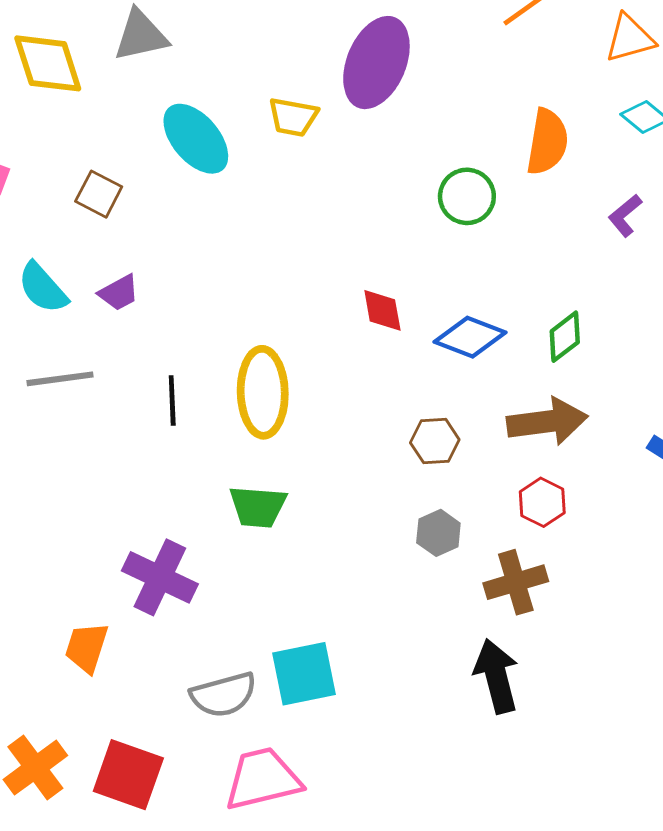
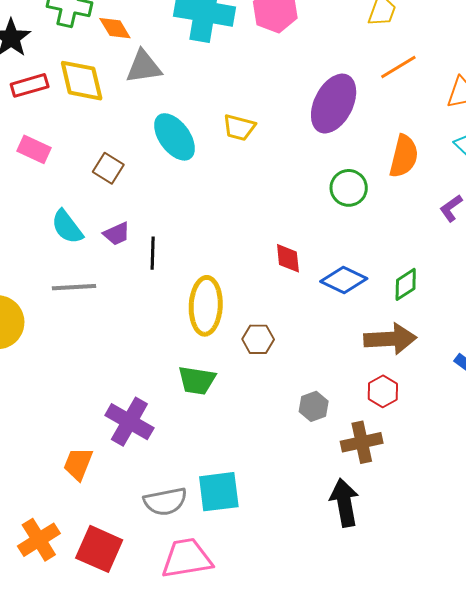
purple ellipse: (376, 63) -> (334, 104), moved
black line: (172, 401) -> (153, 253), moved
brown hexagon: (435, 441) -> (258, 339), moved

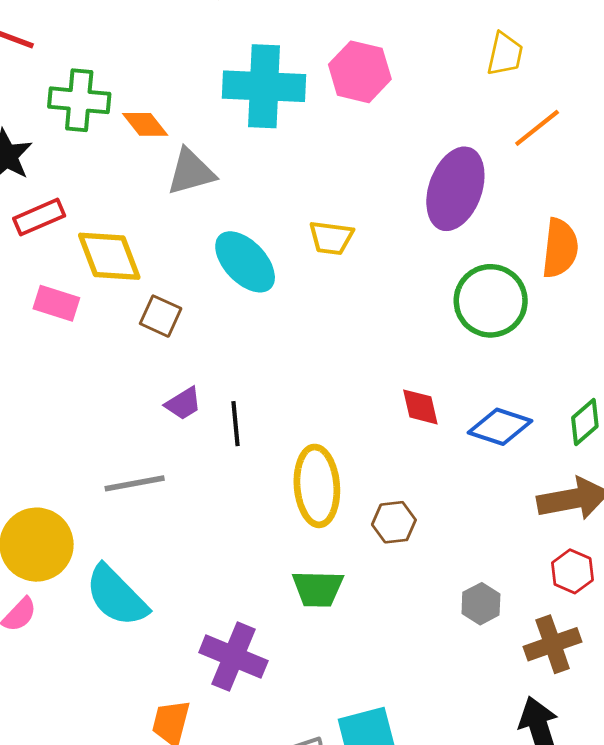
yellow diamond: (82, 81) -> (109, 256), moved
green circle: (349, 188) -> (491, 301), size x1.4
cyan semicircle: (67, 227) -> (116, 596), moved, size x1.4

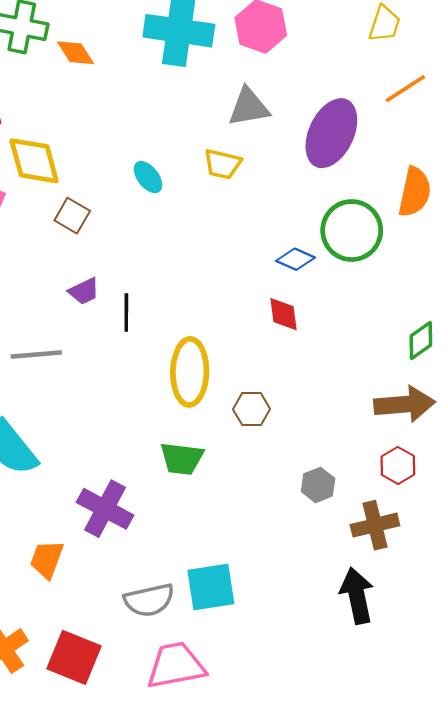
gray triangle: (191, 172) -> (249, 107), moved
cyan ellipse: (245, 262) -> (148, 177), size x0.6
blue diamond: (500, 427) -> (295, 259), moved, size x0.7

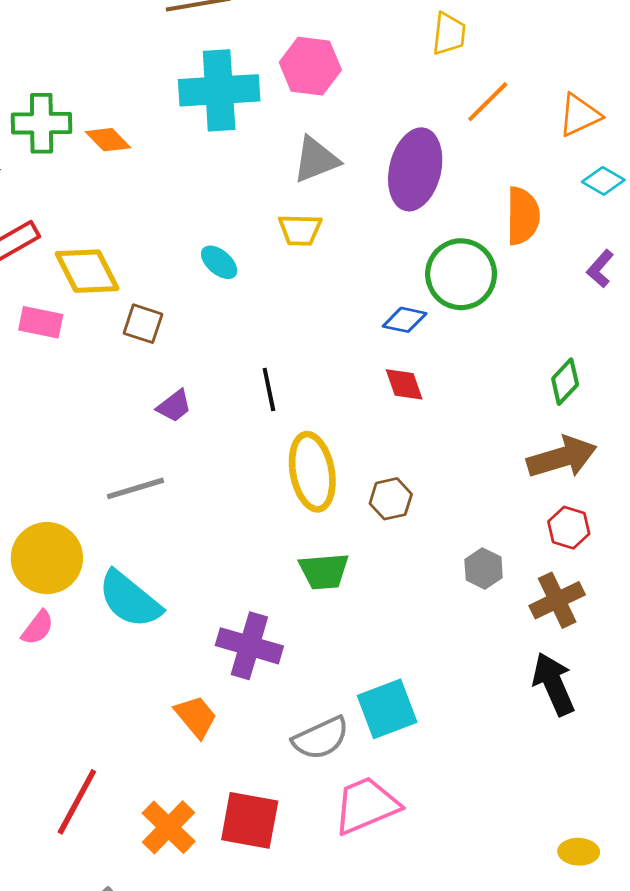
black line: (126, 313) -> (269, 389), moved
orange trapezoid: (47, 559) -> (196, 717), turned 132

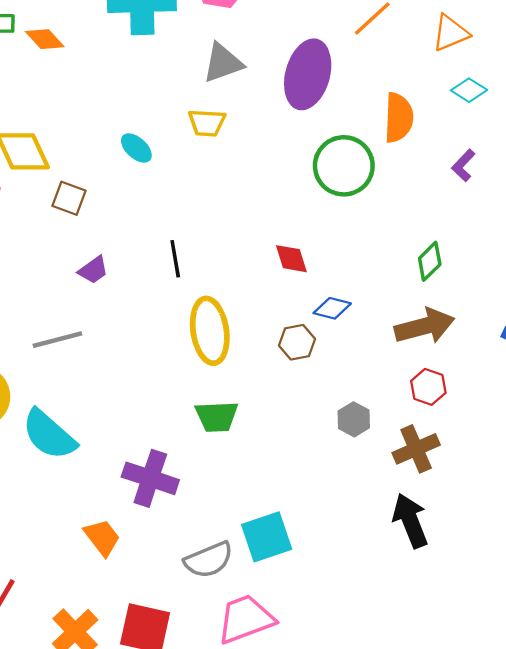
blue diamond: (405, 320) -> (332, 308), moved
brown hexagon: (391, 499) -> (297, 342), moved

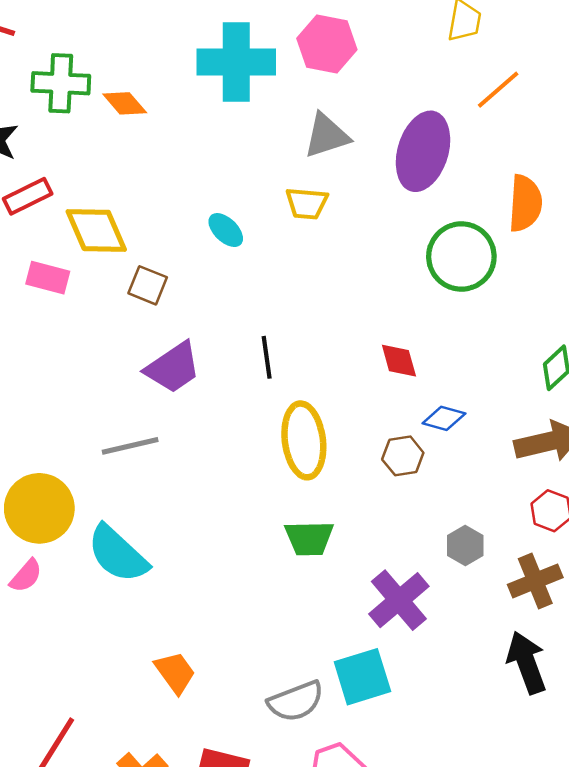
purple trapezoid: (93, 270) -> (173, 368), size x1.6
purple cross: (150, 478) -> (399, 600), moved, turned 30

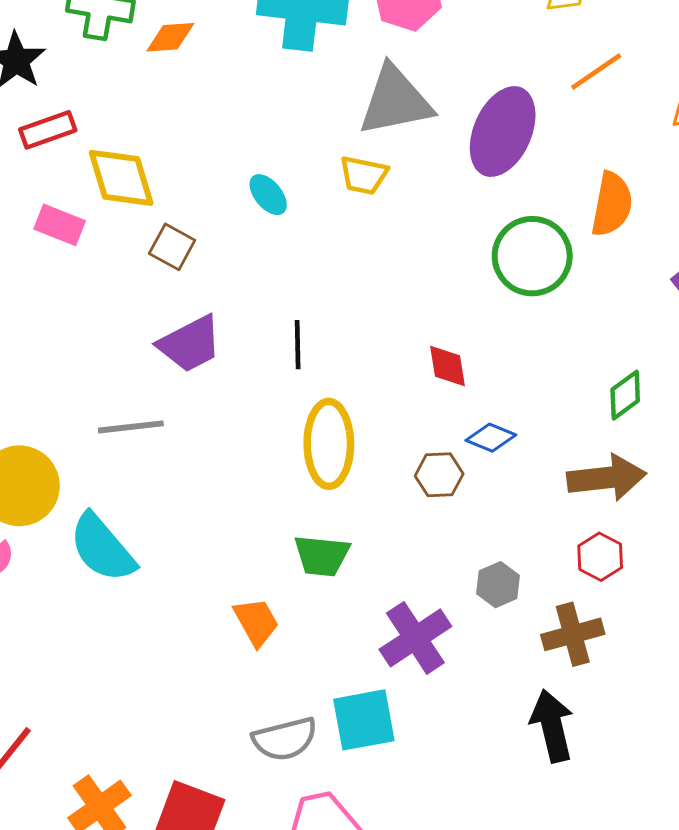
orange diamond: (125, 103) -> (170, 37), turned -60
gray triangle: (327, 136) -> (395, 101), size x1.4
orange trapezoid: (175, 672) -> (256, 622), moved

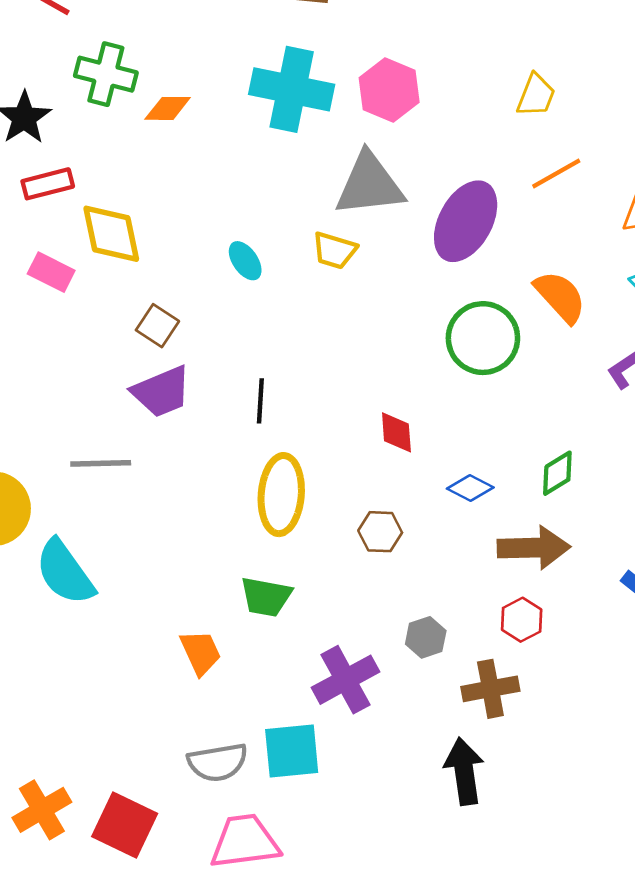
orange semicircle: (612, 204) -> (560, 297), turned -58
brown square: (172, 247) -> (157, 326), moved
blue diamond: (491, 438) -> (470, 488), moved

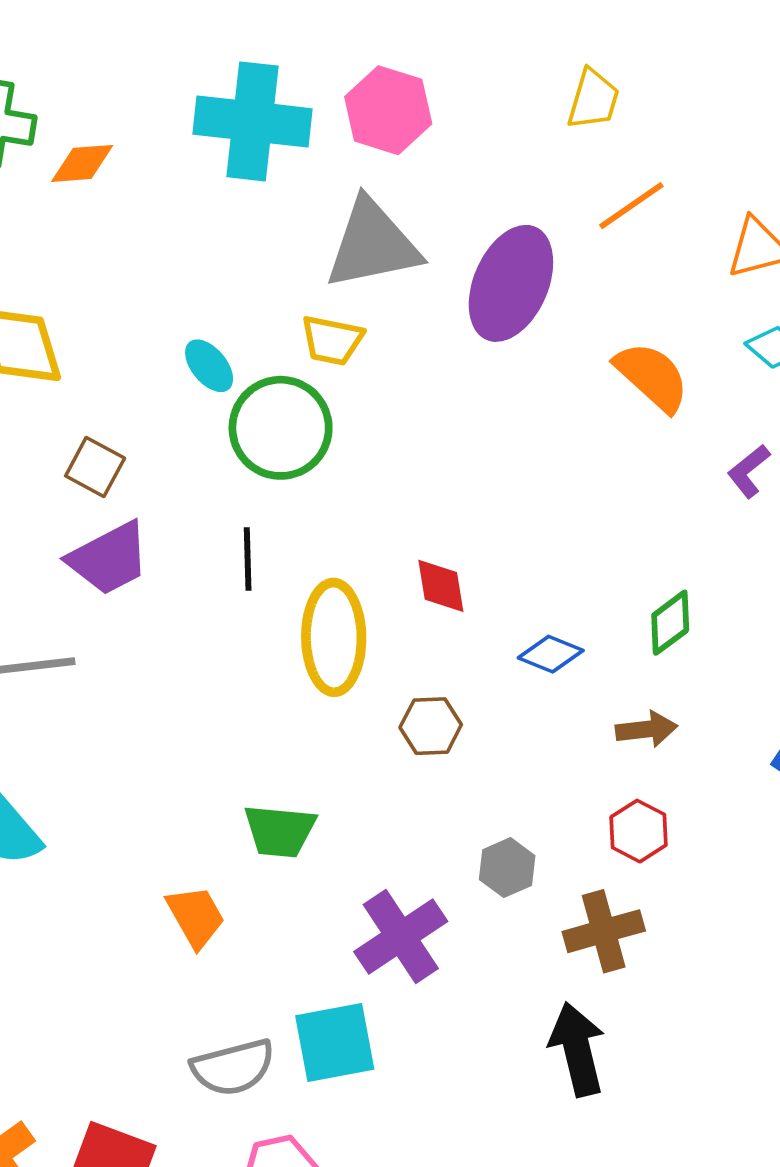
green circle: (483, 338) -> (281, 428), moved
yellow ellipse: (281, 495) -> (334, 637), moved
brown arrow: (534, 548) -> (647, 729), size x0.6

